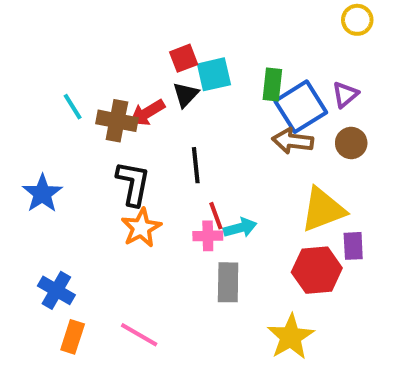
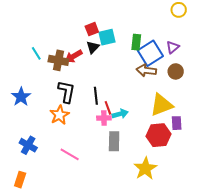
black line: (196, 165) -> (96, 96), moved
orange star: (141, 228) -> (59, 115), moved
pink line: (139, 335) -> (70, 154), moved
orange rectangle: (73, 337) -> (20, 180), moved

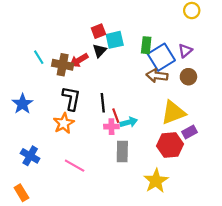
purple rectangle: (177, 123) -> (190, 132), turned 64
orange rectangle: (20, 180) -> (21, 193), turned -49

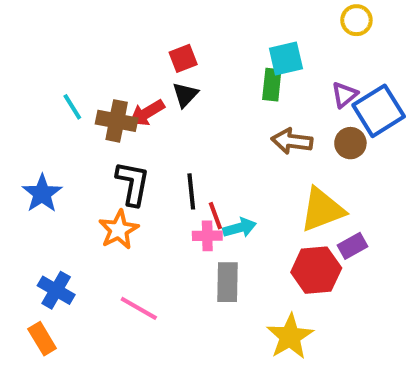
cyan square: (115, 40) -> (286, 58), moved
blue square: (161, 57) -> (379, 111), moved
orange rectangle: (21, 193) -> (42, 339), moved

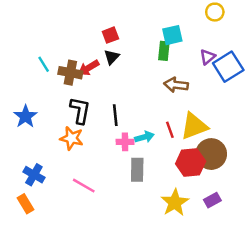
brown circle: (350, 143) -> (211, 154), moved, size x1.6
red line: (215, 216) -> (170, 130), moved
orange star: (119, 230) -> (72, 138), turned -30
purple rectangle: (352, 246) -> (212, 200), moved

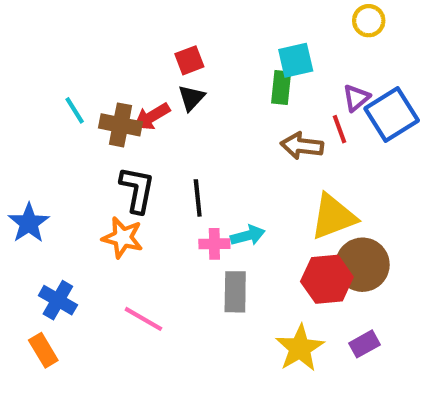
blue star: (25, 116) -> (29, 223), moved
red line: (170, 130) -> (339, 129), moved

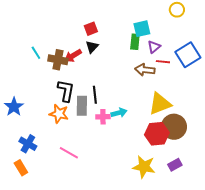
purple triangle: (356, 98) -> (154, 47), moved
red line: (339, 129) -> (163, 62), turned -64
gray rectangle: (235, 292) -> (82, 106), moved
yellow star: (300, 348) -> (144, 167), turned -30

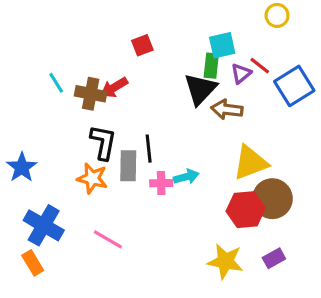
black triangle: (92, 47) -> (200, 89), moved, size x1.6
red line: (163, 62) -> (260, 66), moved, turned 32
blue cross: (28, 144) -> (44, 225), size x1.4

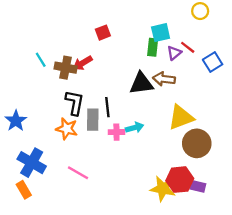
blue square: (294, 86) -> (213, 62), size x0.7
black triangle: (200, 89) -> (141, 83), moved, turned 40
red hexagon: (246, 210) -> (180, 180), moved
purple rectangle: (274, 258) -> (198, 186), turned 42

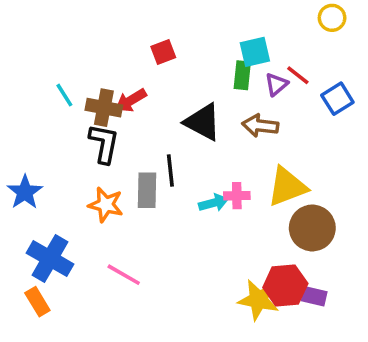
yellow circle: (200, 11) -> (332, 18), moved
black triangle: (141, 83) -> (203, 122), moved, turned 35
black L-shape: (75, 103) -> (104, 144), moved
pink cross: (116, 132) -> (237, 196), moved

